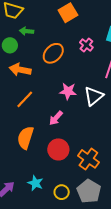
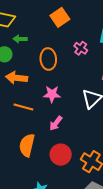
orange ellipse: (53, 53) -> (48, 59), turned -45
pink star: (68, 91) -> (52, 94), moved
orange line: (25, 99) -> (23, 107), turned 66

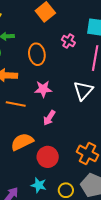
orange semicircle: (27, 145) -> (22, 142), turned 55
red circle: (61, 155) -> (48, 157), moved

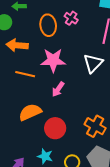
pink cross: (68, 41) -> (71, 18), moved
pink star: (43, 89) -> (53, 60), size x1.4

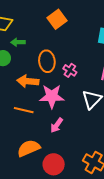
pink cross: (71, 18) -> (70, 70), moved
orange arrow: (17, 45) -> (28, 81), moved

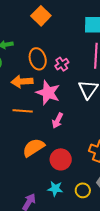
pink cross: (70, 70) -> (62, 64), turned 32
pink star: (52, 96) -> (48, 93), turned 30

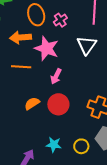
orange semicircle: (33, 148) -> (32, 103), size x0.7
red circle: (61, 159) -> (58, 104), moved

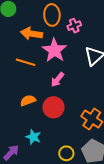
cyan star: (54, 145) -> (33, 137), moved

